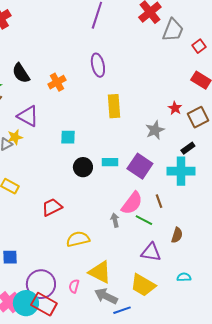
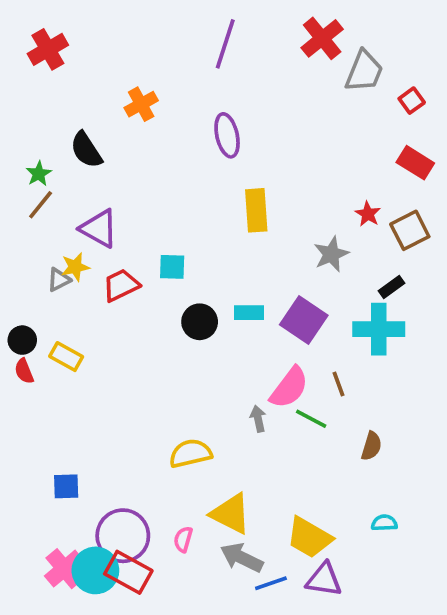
orange cross: (57, 82) -> (141, 104), moved
red trapezoid: (52, 207) -> (121, 285), moved
purple triangle: (151, 252) -> (324, 580), moved

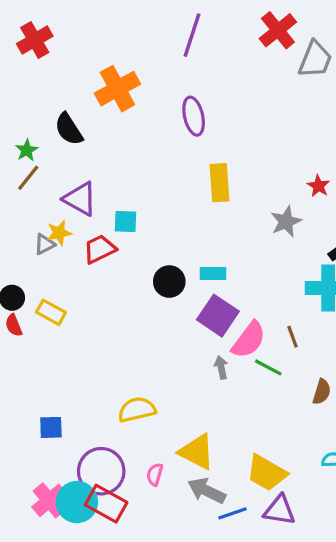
orange cross: (141, 104) -> (117, 89), size x1.5
cyan square: (172, 267) -> (126, 222), moved
purple square: (304, 320) -> (218, 316), moved
yellow semicircle: (190, 453) -> (137, 410), moved

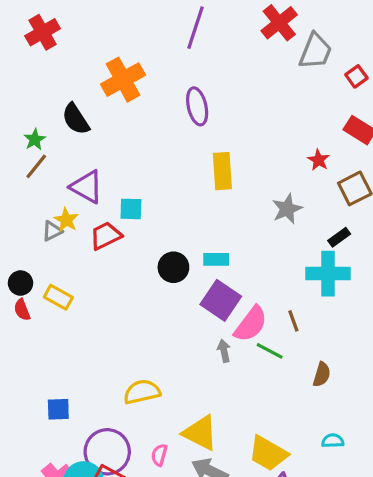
red star: (318, 186) -> (319, 160), moved
yellow star: (59, 233) -> (66, 220), turned -30

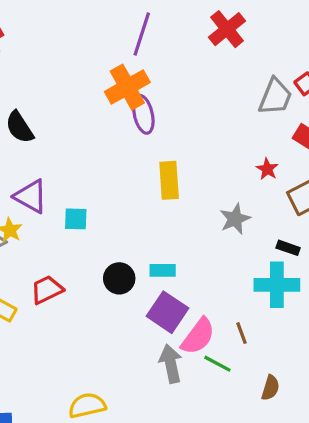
gray trapezoid: (315, 51) -> (275, 97), moved
orange cross: (123, 80) -> (127, 87), moved
red trapezoid: (106, 236) -> (47, 290), moved
black rectangle: (339, 237) -> (288, 248), turned 55
gray arrow: (224, 351) -> (171, 364), size x1.6

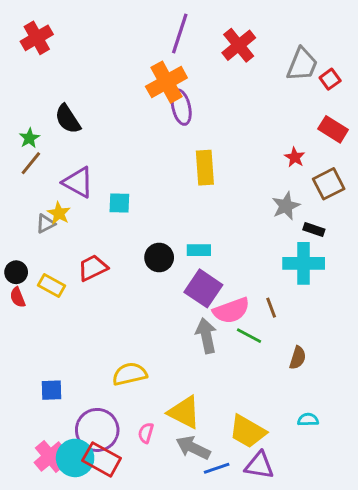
red cross: (227, 29) -> (239, 45), moved
gray trapezoid: (275, 97) -> (302, 64), moved
gray star: (235, 219) -> (286, 206), moved
pink semicircle: (198, 336) -> (231, 311), turned 33

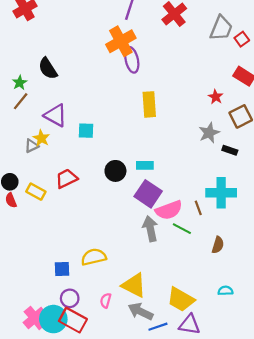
cyan cross: (304, 263) -> (221, 193), moved
blue square: (51, 390) -> (62, 269), moved
purple circle: (97, 430) -> (70, 298), size x0.6

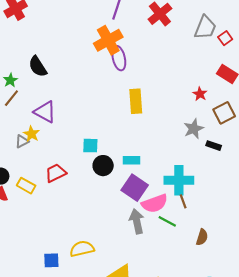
cyan square: (86, 131) -> (90, 146), moved
cyan cross: (221, 193) -> (179, 180), moved

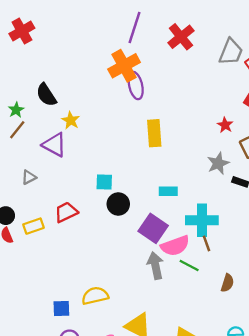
yellow star: (31, 134) -> (71, 120), moved
cyan rectangle: (131, 160) -> (168, 191), moved
yellow rectangle: (26, 186) -> (34, 226), turned -48

